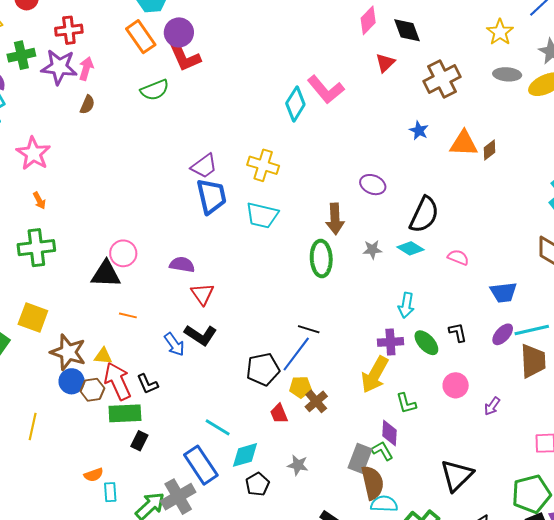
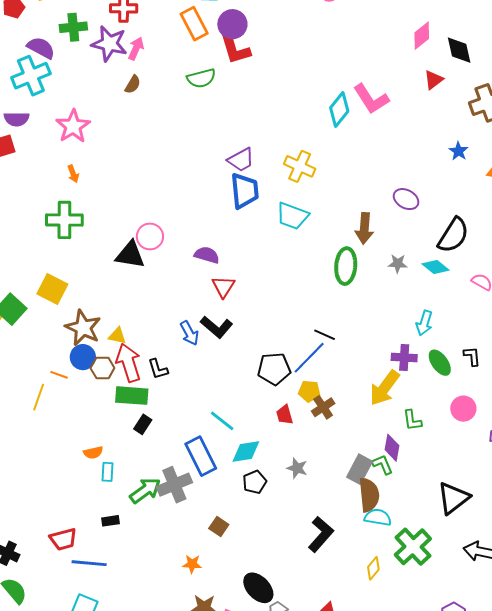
orange line: (128, 315) -> (59, 375), moved

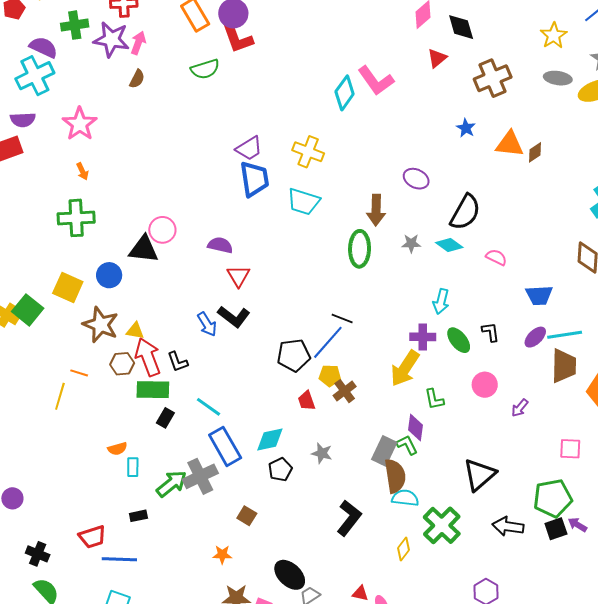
blue circle: (83, 357) -> (109, 275), moved
cyan line: (222, 421) -> (209, 407), moved

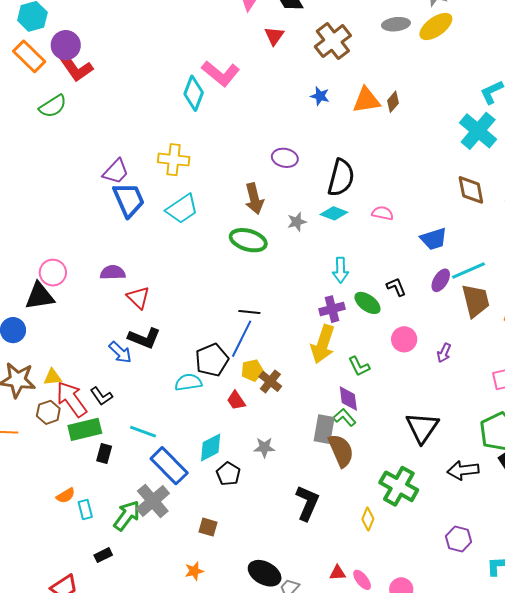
cyan trapezoid: (304, 202) -> (182, 209), turned -36
green ellipse: (360, 249) -> (248, 240), turned -60
cyan semicircle: (405, 498) -> (188, 382), moved

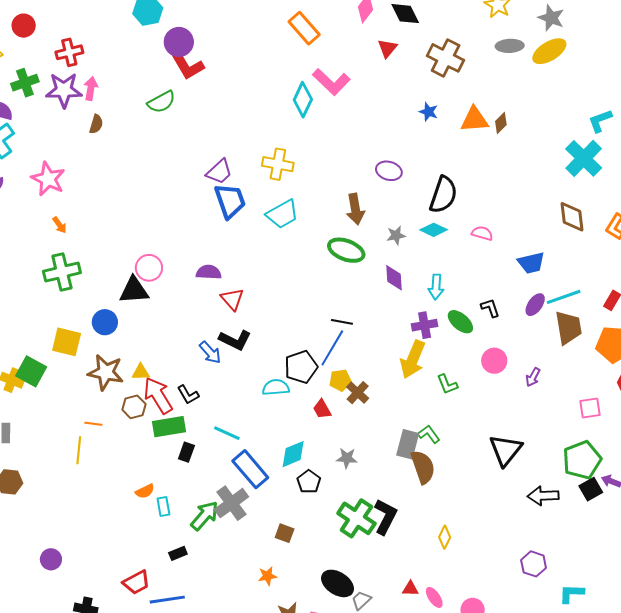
brown cross: (333, 41) -> (446, 58), turned -30
orange rectangle: (29, 56) -> (304, 28), moved
purple diamond: (348, 399) -> (394, 278), moved
green cross: (399, 486) -> (356, 518), moved

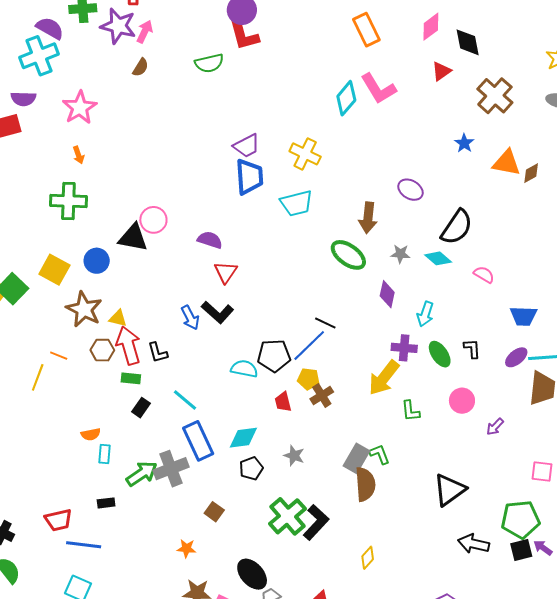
green rectangle: (169, 427) -> (131, 378), size x0.6

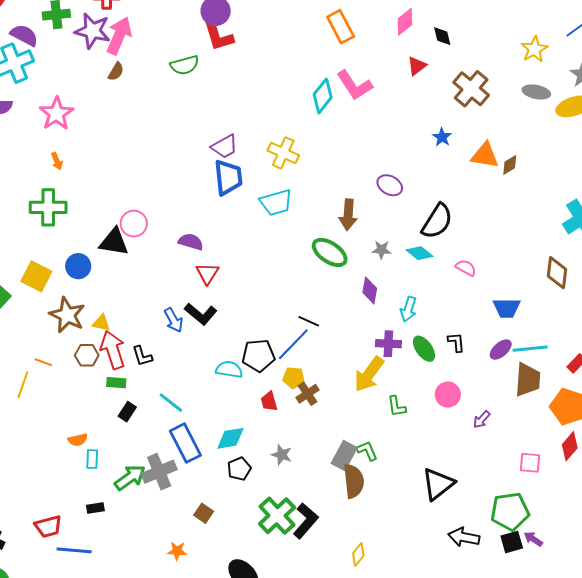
pink arrow: (145, 32) -> (119, 36), size x1.6
black diamond: (468, 42) -> (442, 36), size x0.7

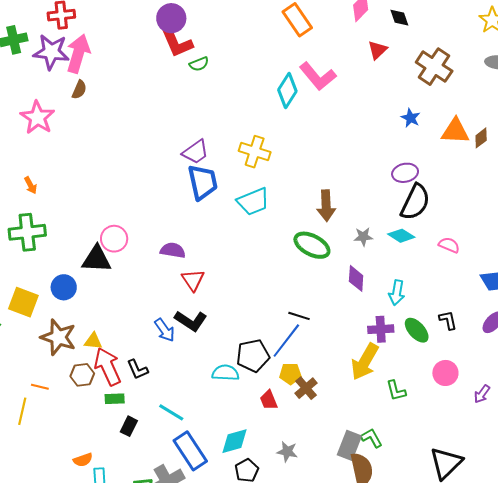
green semicircle: (185, 65) -> (199, 64), moved, size x0.7
pink star: (56, 114) -> (37, 118), moved
purple ellipse: (390, 185) -> (405, 173), moved, turned -35

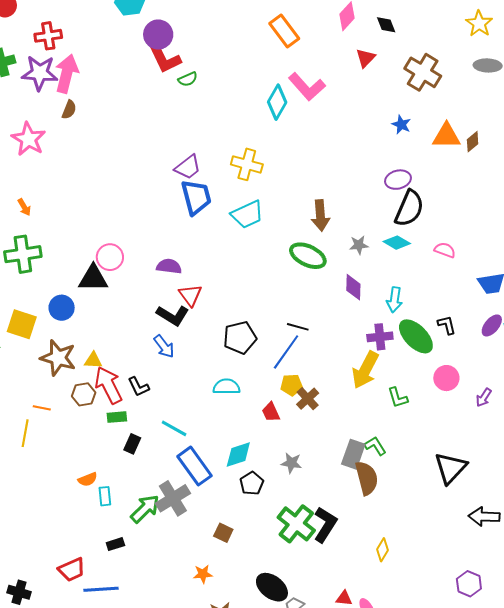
black L-shape: (191, 321) -> (173, 315), moved
green ellipse: (417, 330) -> (416, 336), size x1.4
black pentagon: (253, 356) -> (240, 338), moved

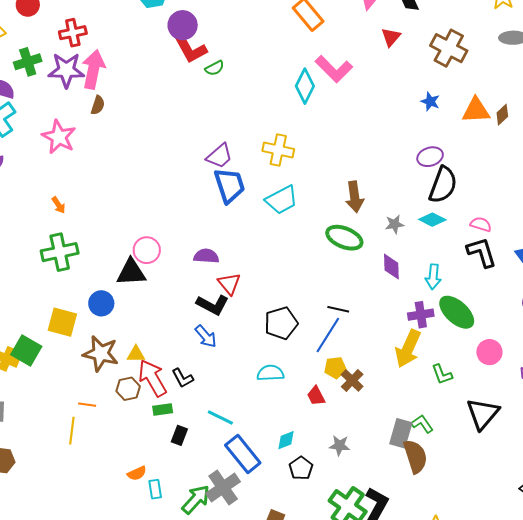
black L-shape: (447, 325) -> (482, 252), moved, size x1.6
cyan diamond: (238, 455) -> (286, 440), size x0.7
black triangle: (451, 468) -> (483, 414), moved

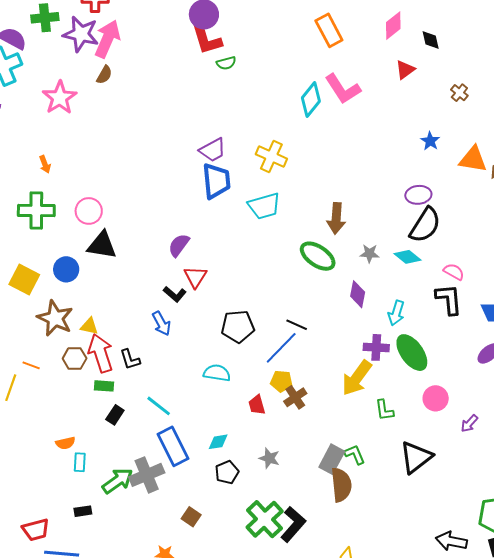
brown cross: (449, 48) -> (459, 93), size x0.5
pink circle: (147, 250) -> (89, 211), moved
purple semicircle: (206, 256) -> (179, 245), turned -70
black L-shape: (213, 305) -> (175, 294), size x0.7

